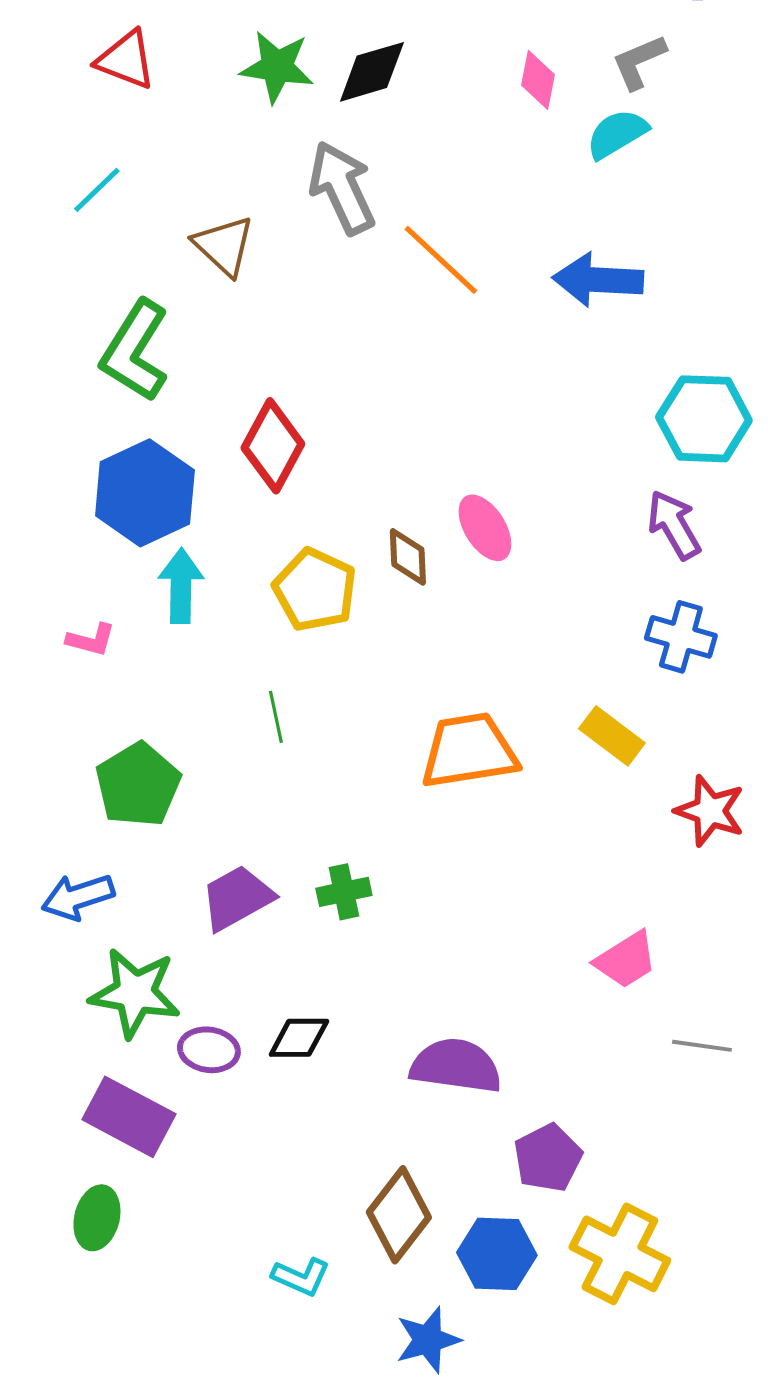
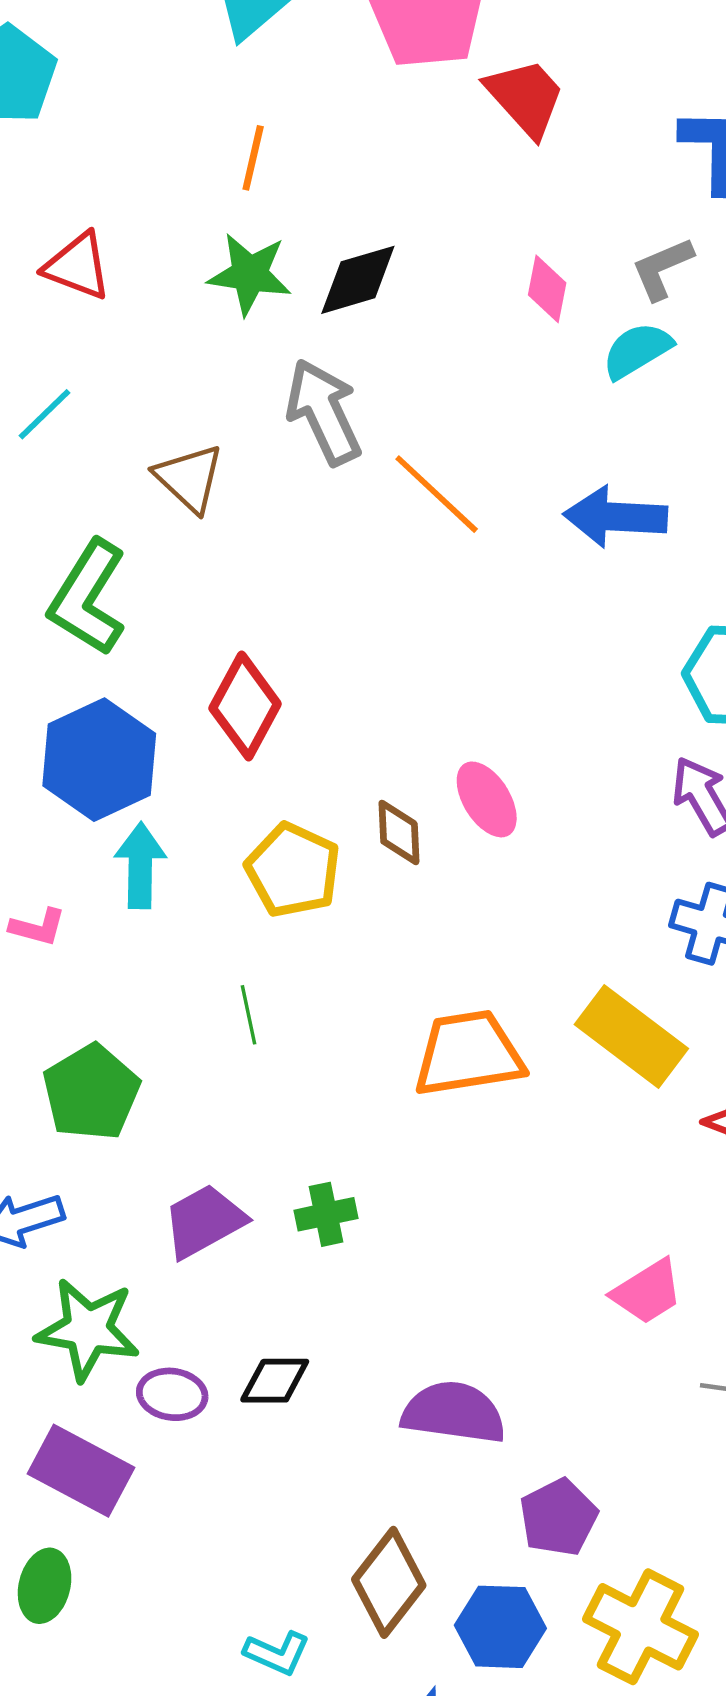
yellow rectangle: (612, 736) -> (631, 1037), size x1.5

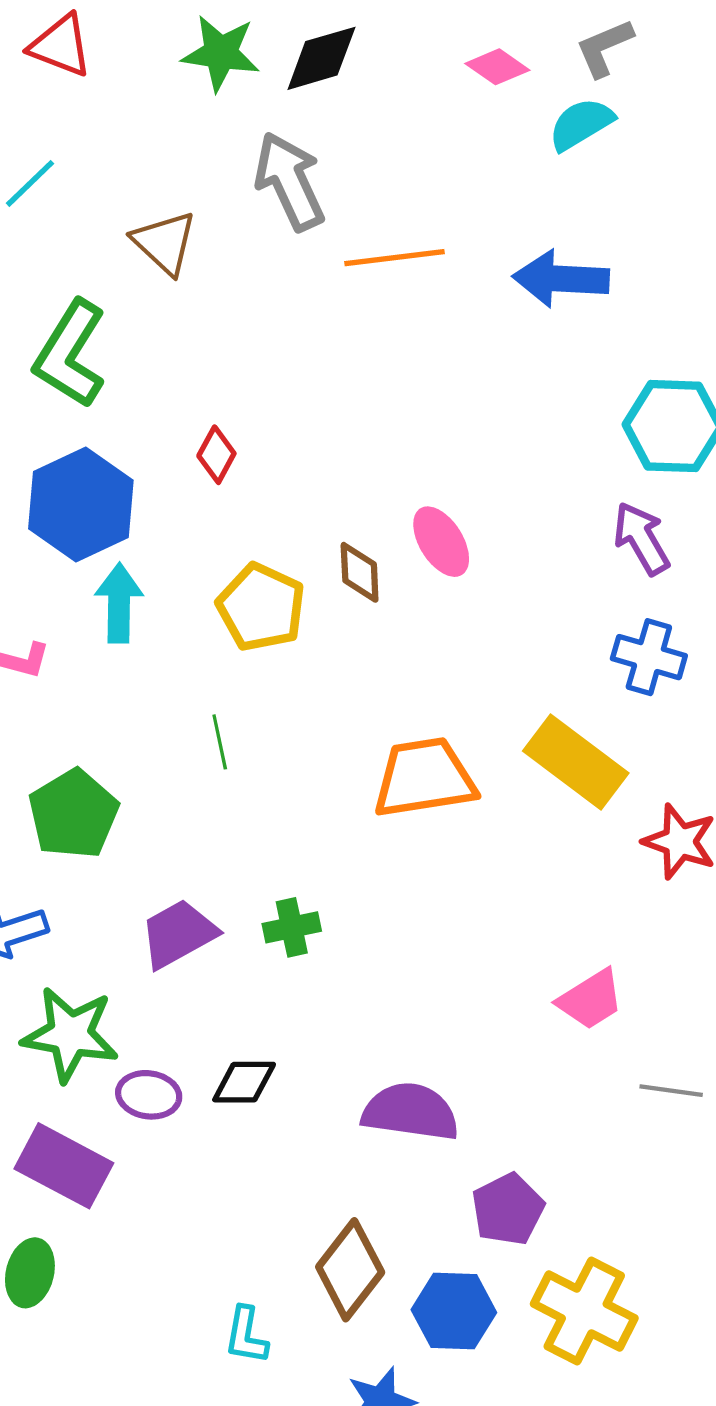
pink diamond: (547, 289) -> (497, 67), turned -66
orange line: (437, 494) -> (395, 258), turned -50
red diamond: (245, 706) -> (216, 455), size x0.6
cyan L-shape: (277, 1653) -> (246, 1335), turned 76

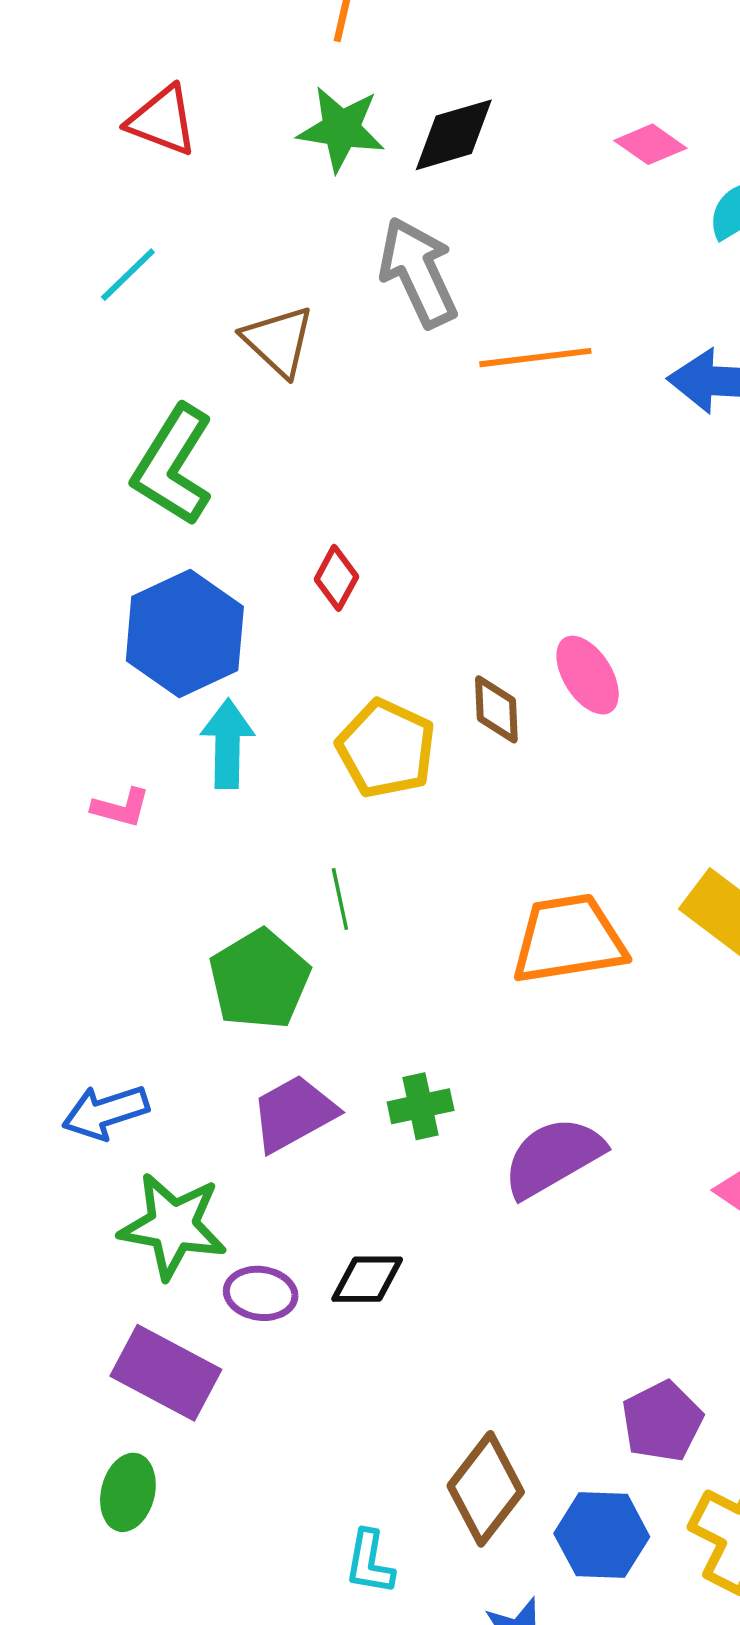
green pentagon: (73, 814) -> (259, 979), moved
purple semicircle: (410, 1112) -> (553, 1157), moved, turned -38

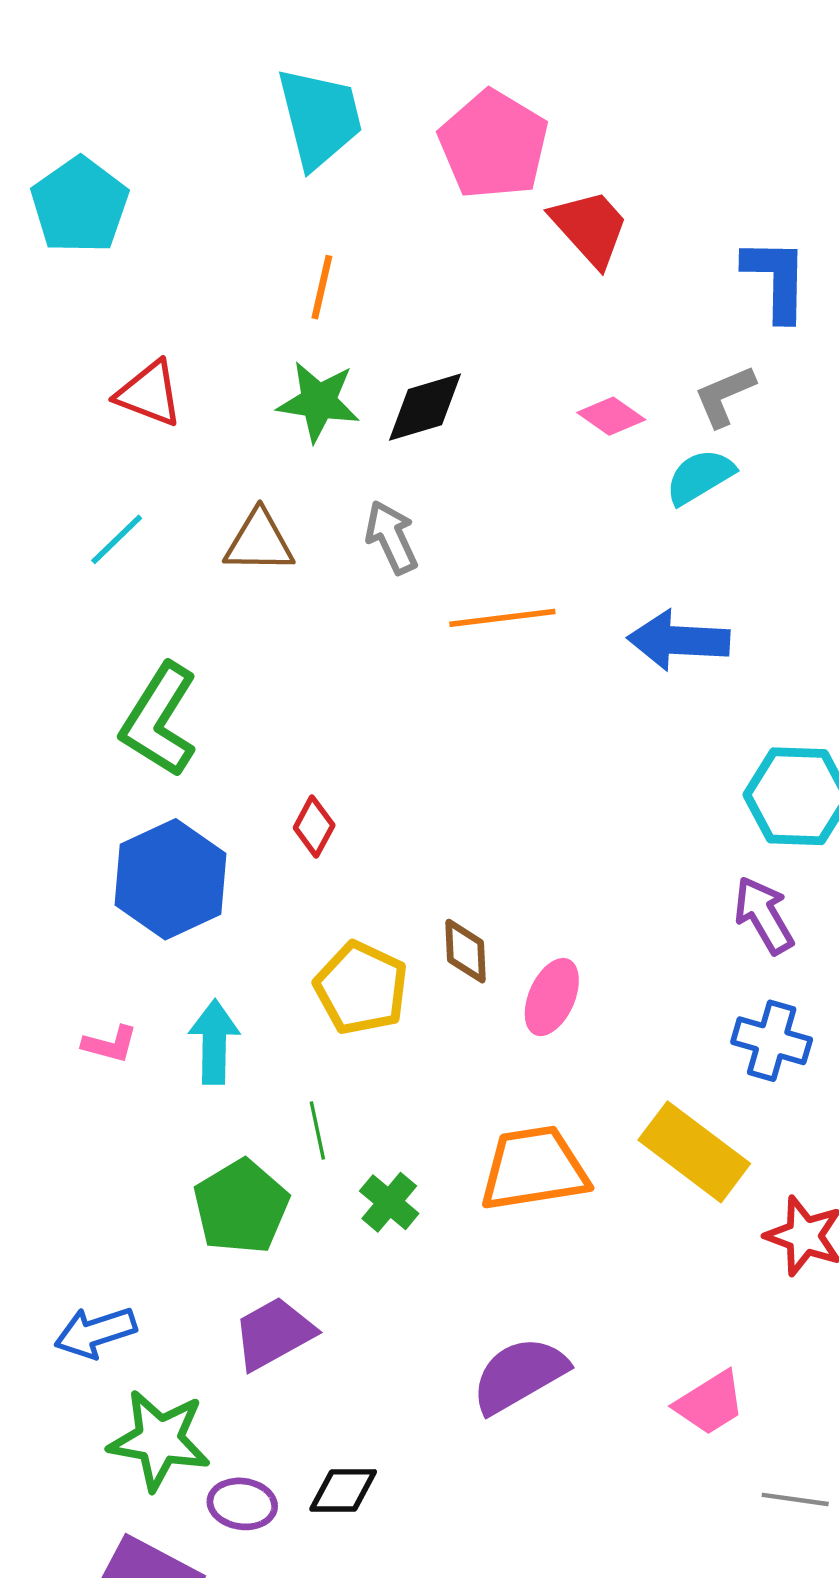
gray arrow: (418, 272) -> (391, 537), size x0.7
brown triangle: (278, 341) -> (259, 542), moved, turned -42
pink ellipse: (588, 675) -> (552, 997), moved, turned 56
cyan arrow: (227, 744) -> (214, 1042), moved
green cross: (421, 1106) -> (389, 1202), moved, turned -38

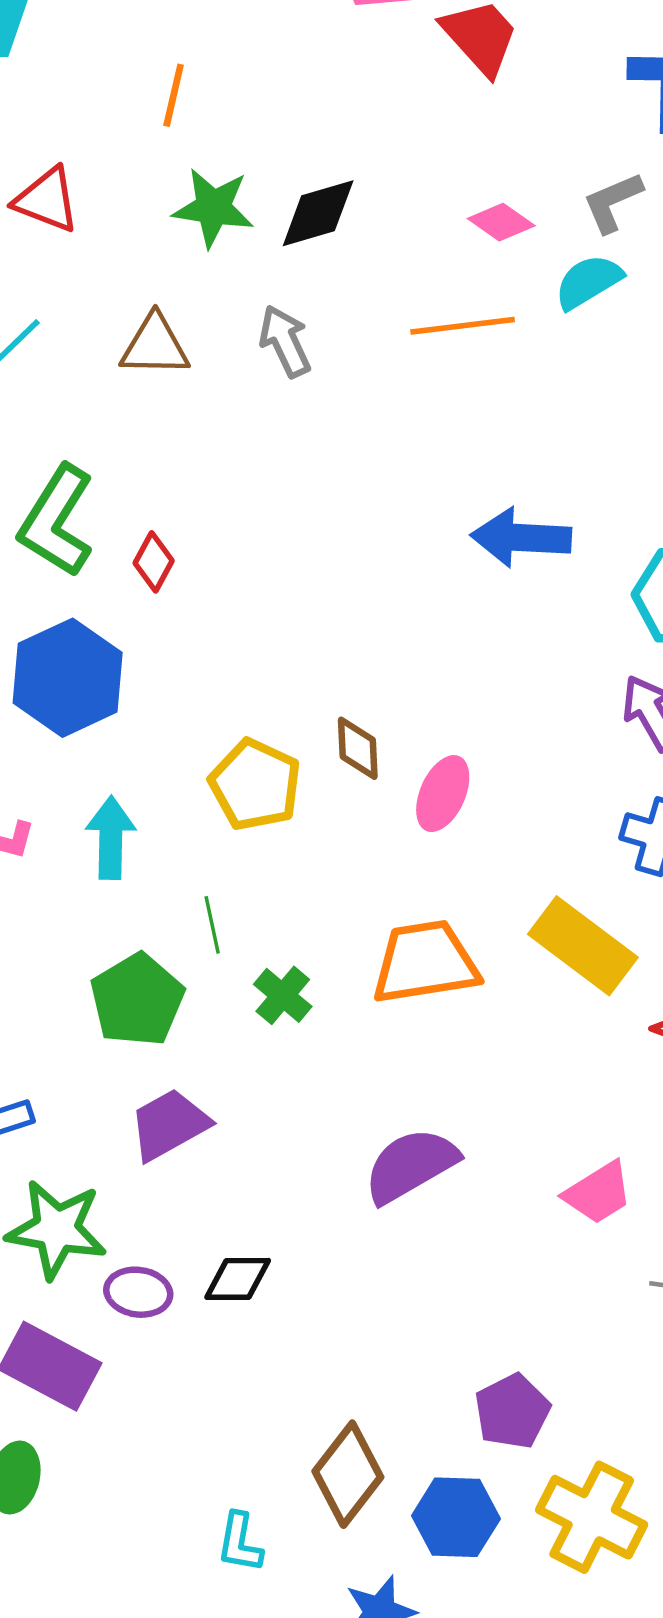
orange line: (322, 287) -> (174, 95), moved
orange line: (502, 618) -> (463, 326), moved
blue arrow: (679, 640) -> (521, 538), moved
red diamond: (314, 827) -> (154, 562), moved

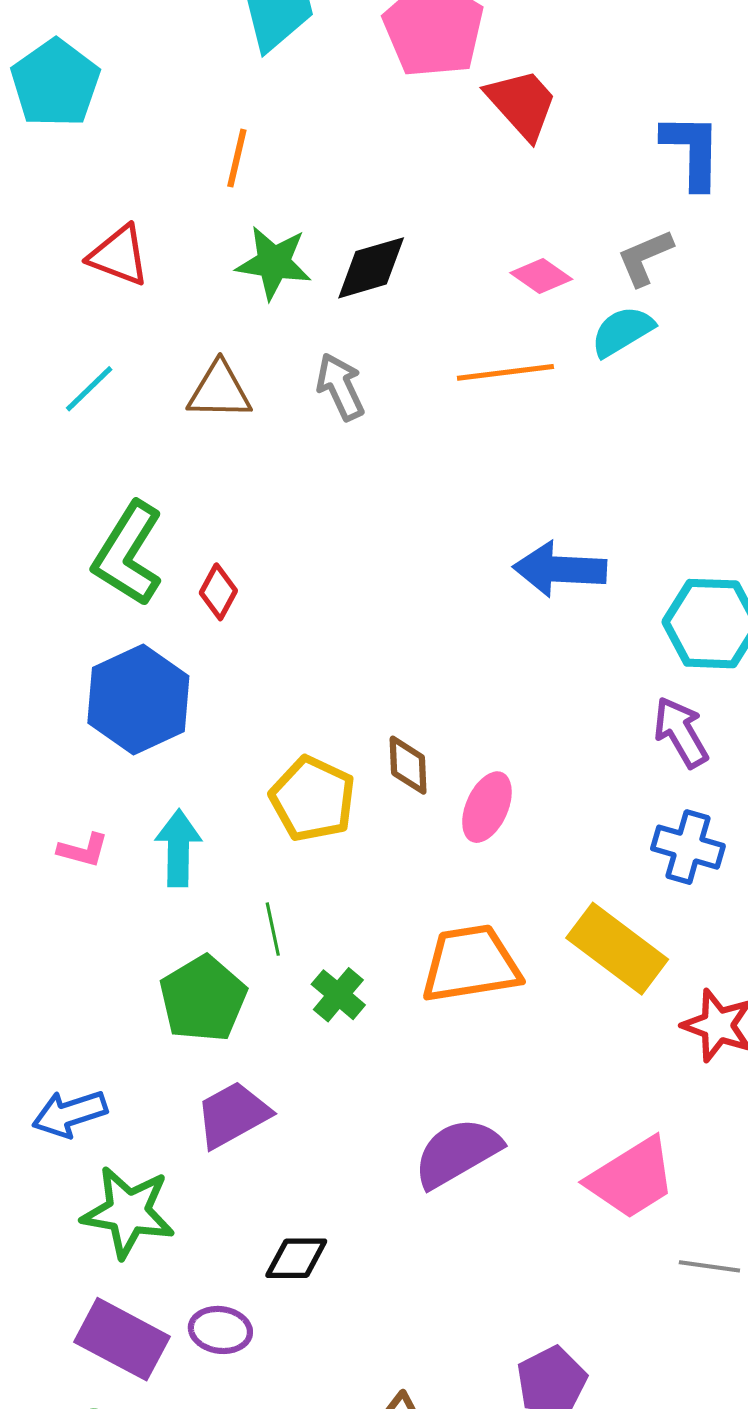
pink trapezoid: (598, 1193) -> (632, 1178), size x1.4
purple ellipse: (138, 1292) -> (220, 1330), moved

